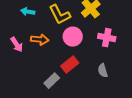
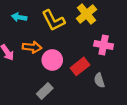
pink circle: (73, 37) -> (52, 60), moved
red rectangle: (70, 65) -> (80, 66), moved

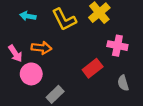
pink circle: (52, 60) -> (31, 74), moved
gray semicircle: (99, 80) -> (123, 83), moved

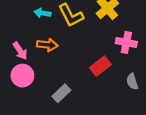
cyan arrow: (28, 16) -> (42, 13), moved
pink circle: (31, 74) -> (22, 76), moved

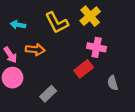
cyan arrow: (42, 13) -> (18, 25), moved
pink cross: (126, 43) -> (97, 47), moved

